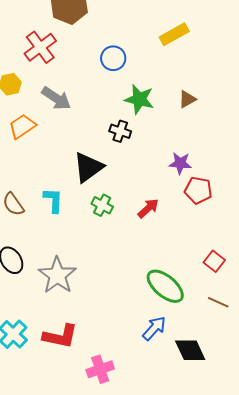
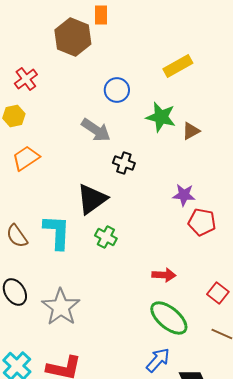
red cross: (40, 47) -> (26, 79), moved, size x0.7
gray arrow: (56, 98) -> (96, 130), moved
green star: (139, 99) -> (161, 117), moved
cyan L-shape: (53, 200) -> (57, 232), size x1.4
red arrow: (148, 208) -> (164, 275), moved, turned 45

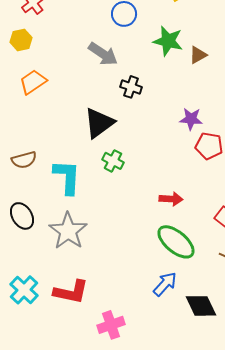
cyan L-shape: (57, 232) -> (67, 177), moved
brown semicircle: (17, 236) -> (24, 160), turned -70

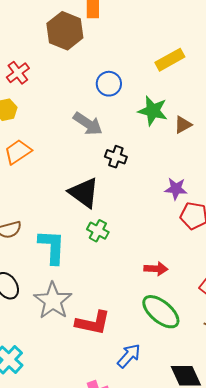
black triangle: (99, 123) -> (84, 193), turned -48
blue arrow: (165, 284) -> (129, 356), moved
red L-shape: (71, 292) -> (93, 323), moved

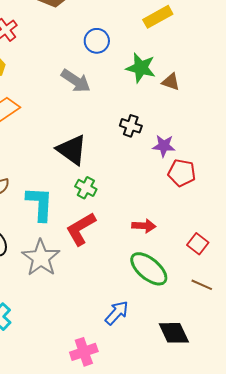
brown triangle: (183, 125) -> (171, 82), turned 48
black cross: (116, 157) -> (131, 126), moved
red L-shape: (93, 323) -> (81, 229), moved, turned 138

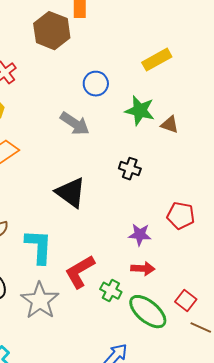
purple star: (164, 146) -> (140, 235), moved
green cross: (86, 188) -> (111, 291), moved
red square: (198, 244) -> (186, 301), moved

